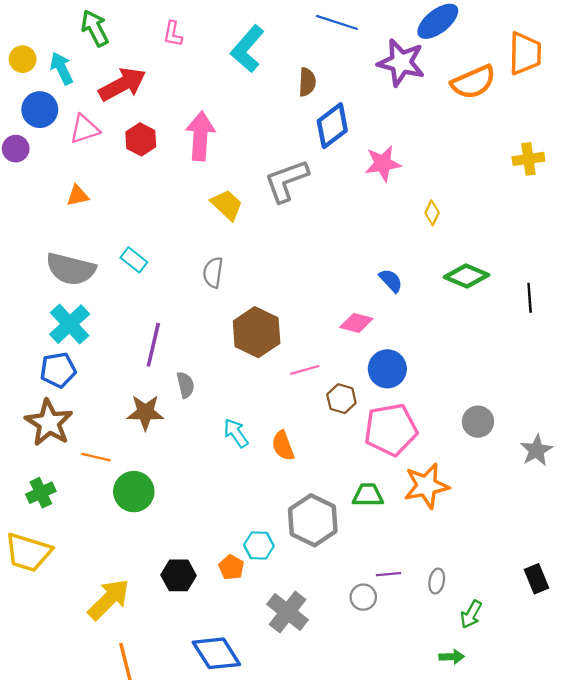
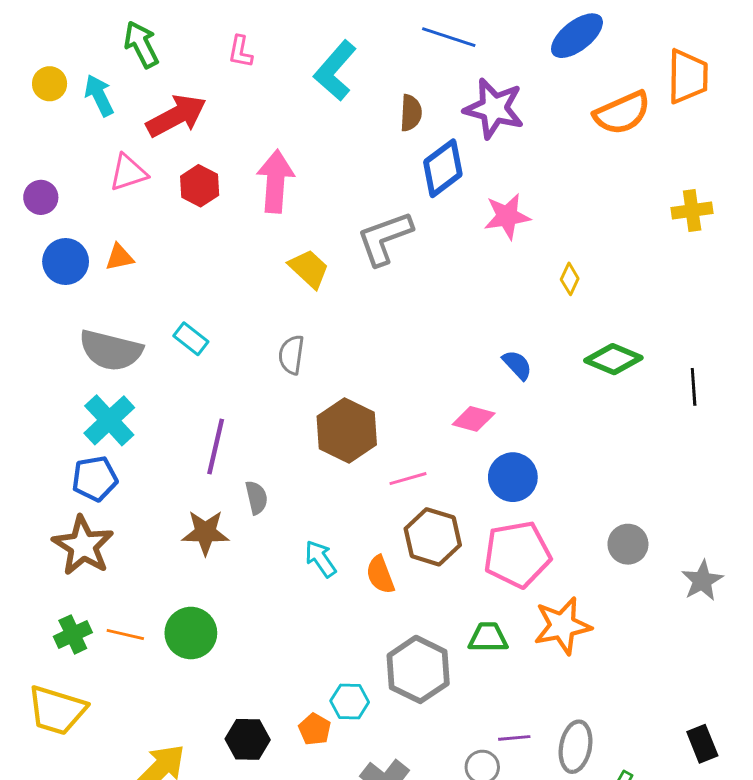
purple star: (401, 63) -> (494, 109), moved
blue circle: (40, 110) -> (66, 261), moved
brown hexagon: (341, 399) -> (433, 537), moved, size x1.5
orange line: (96, 457) -> (125, 634), moved
gray ellipse: (437, 581) -> (576, 747), size x1.6

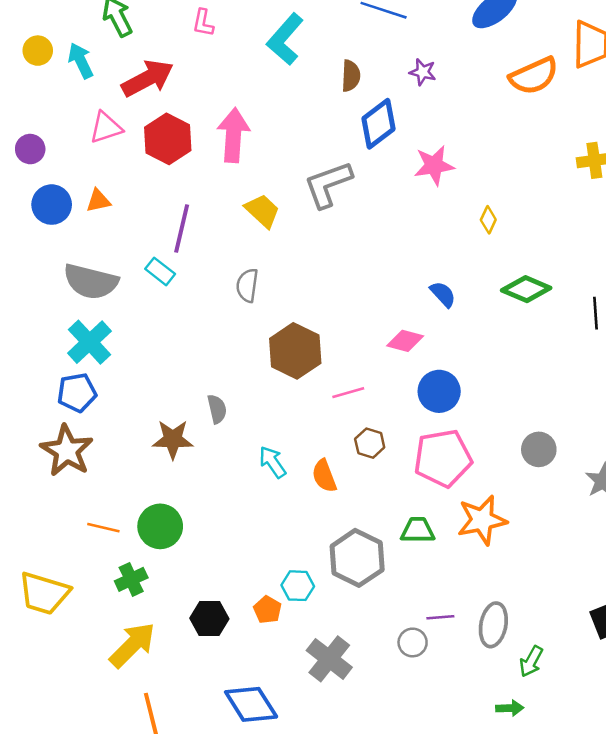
purple star: (494, 109) -> (423, 72), size x0.5
red hexagon: (200, 186) -> (168, 139), size x1.4
purple line: (216, 447) -> (182, 229), moved
brown hexagon: (433, 537) -> (370, 443), size x0.6
green cross: (73, 634) -> (131, 579), moved

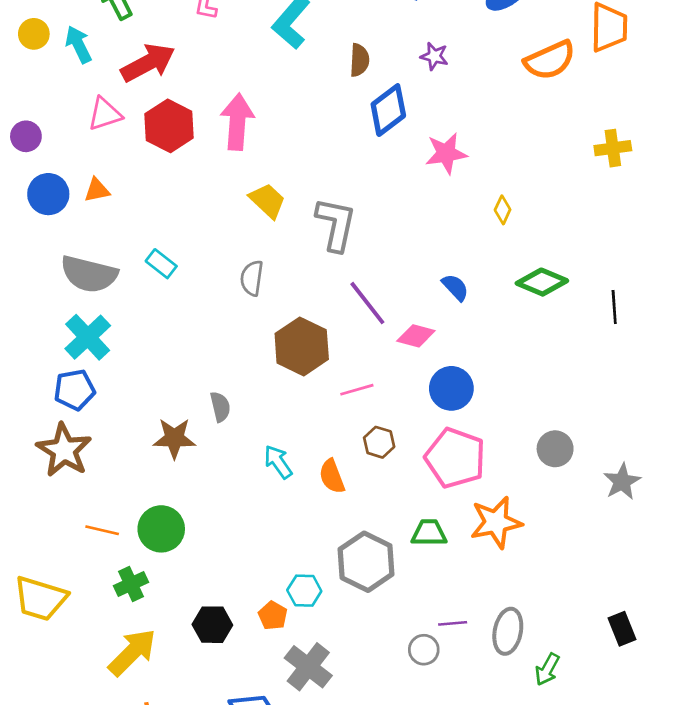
gray L-shape: (328, 184) -> (336, 224), moved, turned 122
purple line: (182, 229) -> (367, 303), moved, turned -51
pink pentagon: (443, 458) -> (455, 458), turned 30
gray cross: (329, 659) -> (308, 667), moved

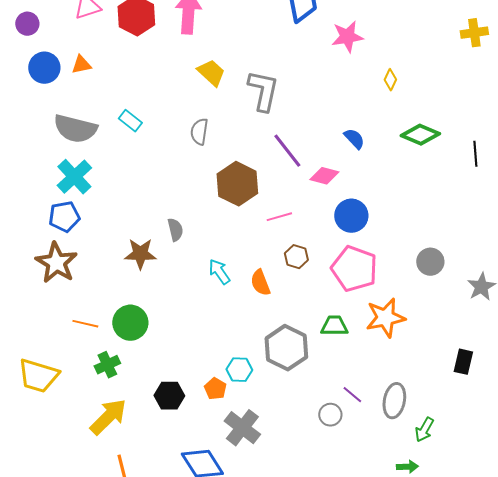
purple line: (453, 623) -> (352, 395), turned 45
black rectangle: (622, 629) -> (463, 362), moved, turned 35

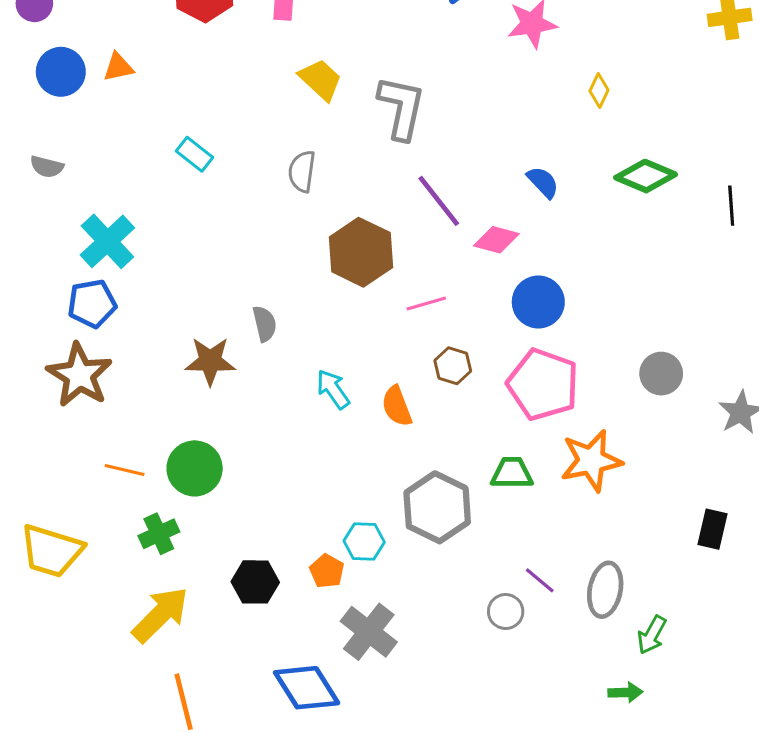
gray semicircle: (75, 129) -> (47, 167), moved, size x0.5

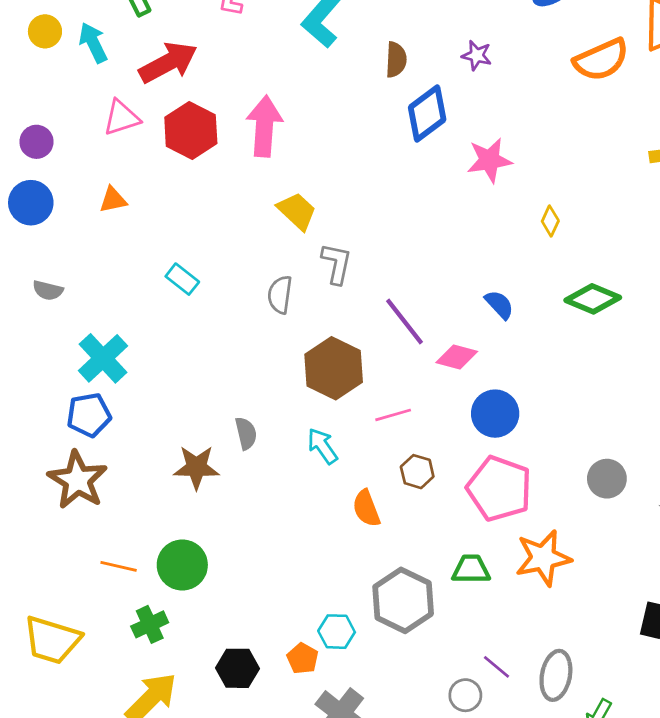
blue circle: (61, 72) -> (31, 203), moved
gray L-shape: (401, 108) -> (337, 264), moved, size x0.7
cyan arrow: (333, 389) -> (322, 446), moved

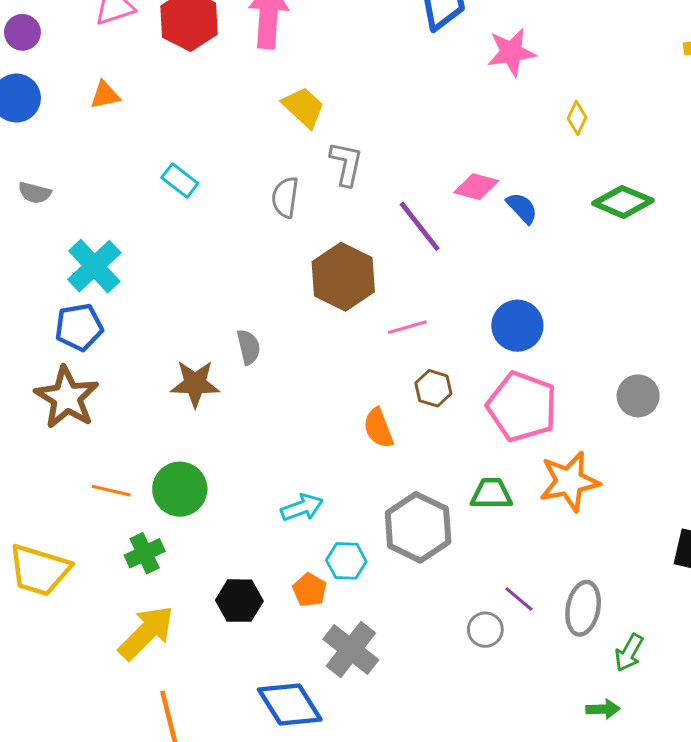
pink diamond: (457, 357) -> (476, 187), moved
cyan arrow: (322, 446) -> (302, 507), moved, turned 105

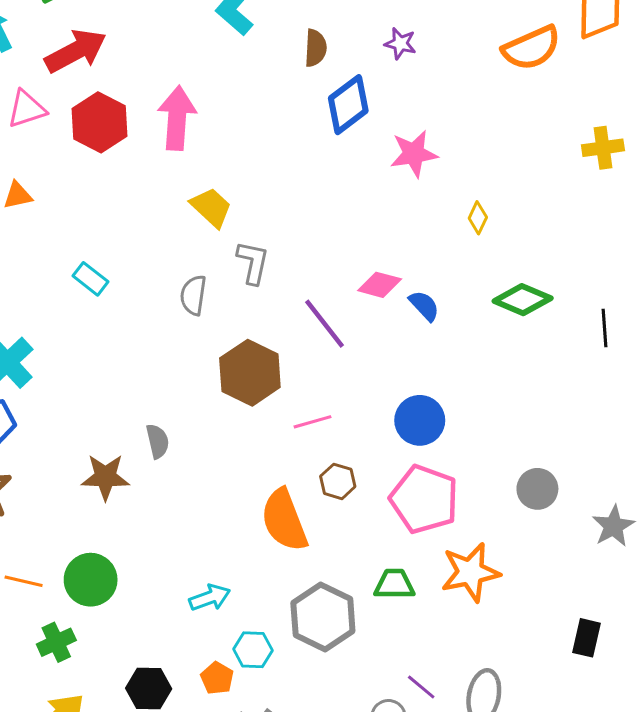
orange semicircle: (378, 428) -> (284, 520), size x1.6

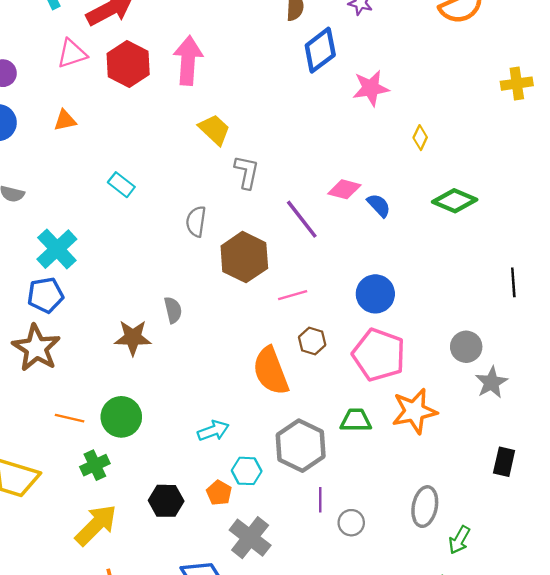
gray semicircle: (193, 295) -> (196, 221), moved
black line: (604, 328) -> (513, 282), moved
gray star: (613, 526) -> (491, 382), moved
purple line: (421, 687) -> (320, 500), moved, turned 50

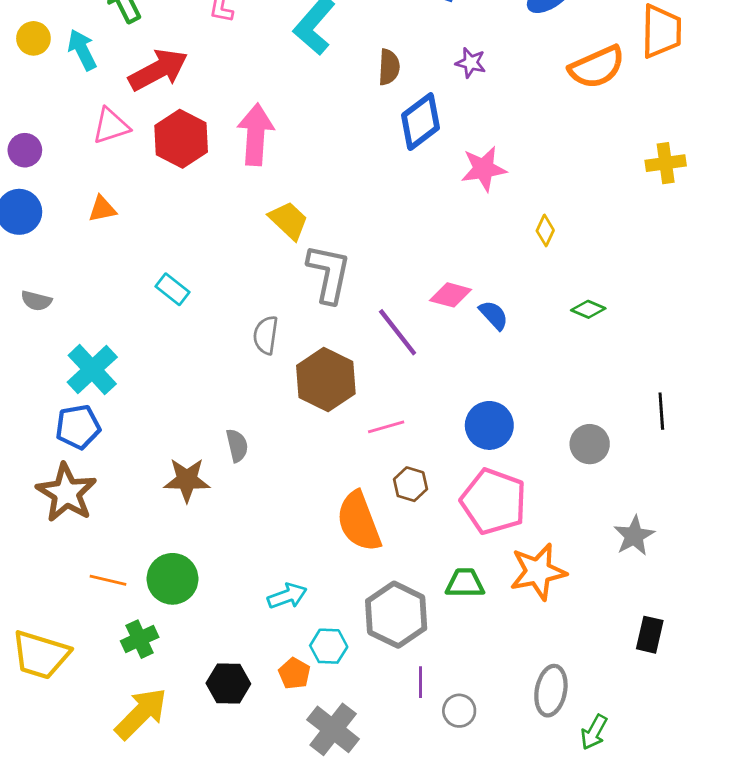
gray L-shape: (247, 172) -> (329, 273), size x1.4
green diamond: (455, 201) -> (588, 309), size x0.6
gray circle: (466, 347) -> (590, 444), moved

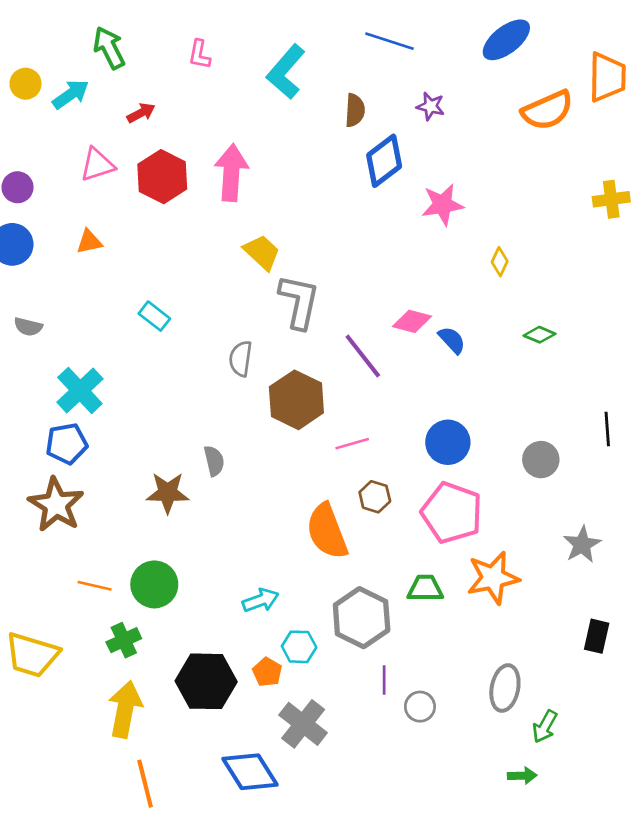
cyan arrow: (82, 50) -> (71, 94), turned 81
red arrow: (158, 70) -> (141, 113), size x0.5
black hexagon: (228, 683) -> (206, 681), size x1.5
yellow arrow: (141, 714) -> (125, 709), turned -34

